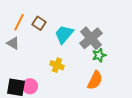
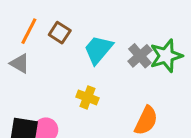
gray cross: (91, 38) -> (140, 56), size x0.7
green star: (99, 55) -> (166, 56), moved, size x1.5

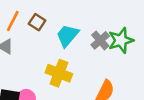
yellow cross: (87, 97) -> (59, 73), size x1.5

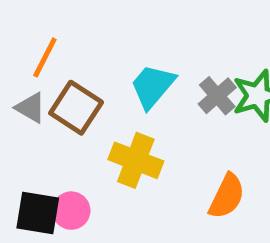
brown square: (37, 22) -> (76, 108), moved, size x1.5

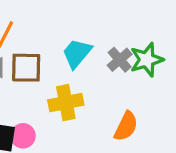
brown square: (76, 108) -> (26, 68), turned -32
yellow cross: (136, 160) -> (66, 103), turned -32

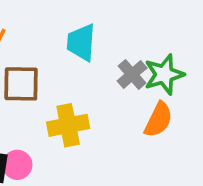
cyan trapezoid: (77, 53) -> (81, 42), moved, turned -36
orange semicircle: (126, 126) -> (158, 120), moved

